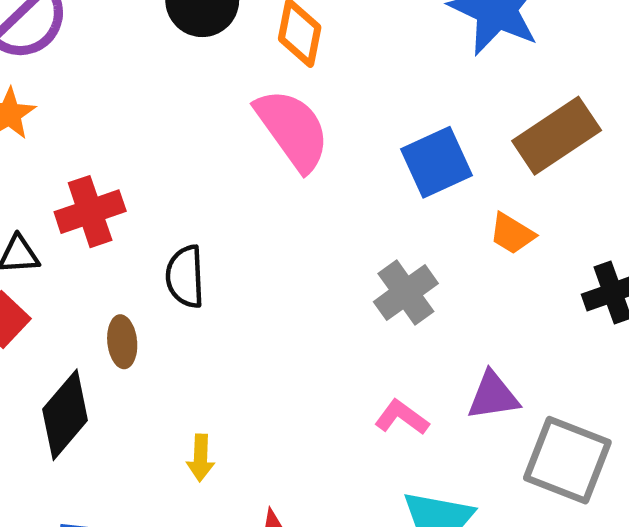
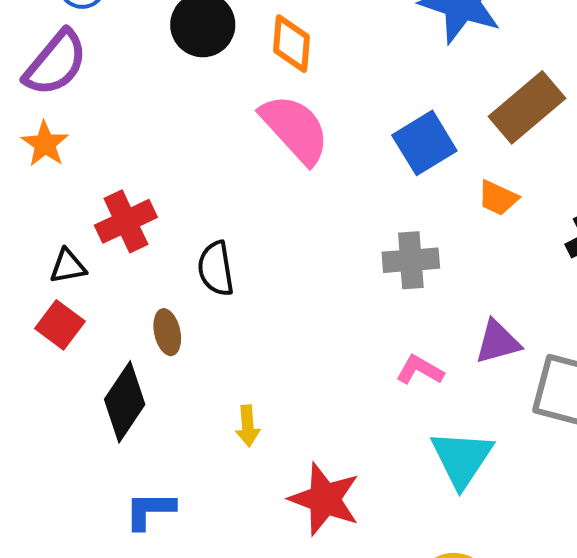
gray cross: (406, 293) -> (411, 260), turned 38

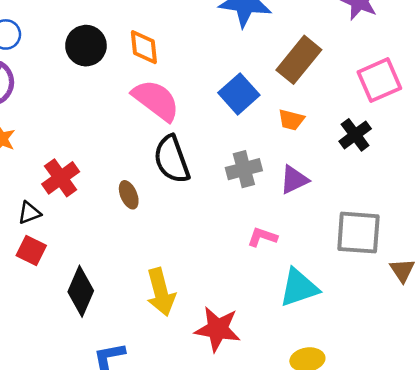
black semicircle: (216, 269) -> (172, 159), moved, size x1.4
brown ellipse: (167, 332) -> (129, 195), moved
purple triangle: (498, 342) -> (294, 180), moved
yellow arrow: (248, 426) -> (161, 292), size x1.8
cyan triangle: (462, 459) -> (299, 288), turned 48

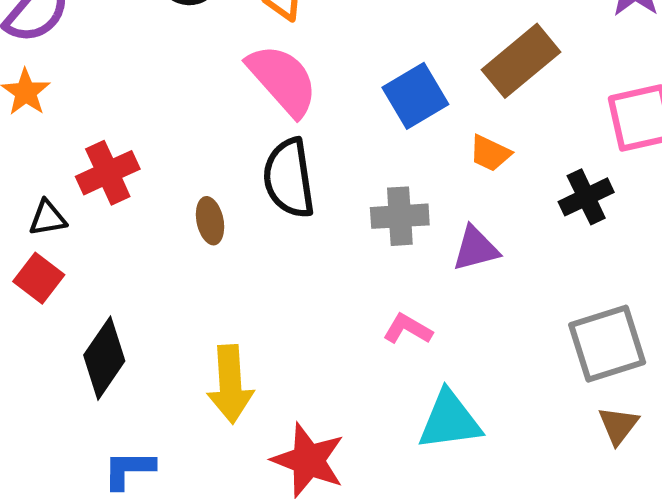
gray square: (358, 233) -> (607, 344), moved, turned -33

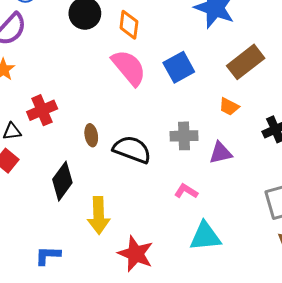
blue square: (415, 96) -> (179, 67), moved
black semicircle: (289, 178) -> (132, 149), moved, turned 117
black diamond: (104, 358) -> (62, 181), moved

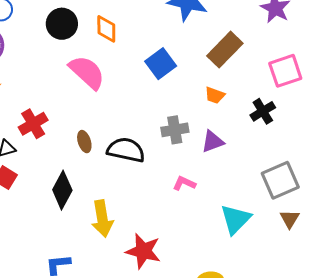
pink semicircle: (129, 68) -> (87, 72), moved
cyan triangle: (205, 236) -> (236, 219), moved, turned -32

